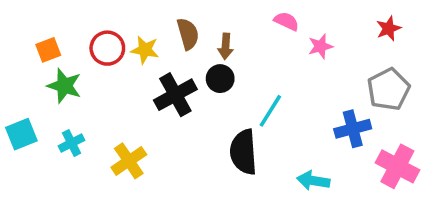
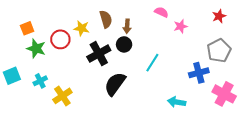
red circle: (107, 48) -> (60, 39), moved
black semicircle: (243, 152) -> (115, 84), moved, turned 40
yellow cross: (129, 161) -> (62, 96), moved

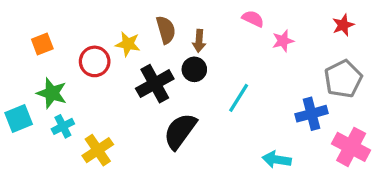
green star: (36, 48) -> (52, 93), moved

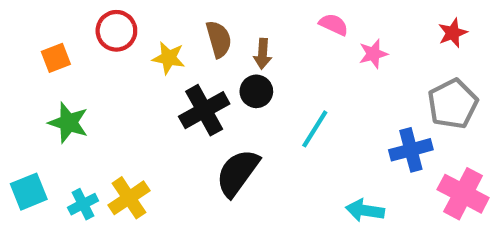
red circle: (95, 61) -> (116, 31), moved
cyan square: (19, 118) -> (29, 192), moved
cyan cross: (63, 126) -> (83, 204), moved

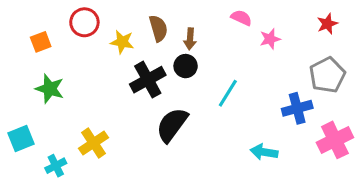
pink cross: (463, 194) -> (335, 140), turned 36
cyan cross: (83, 204) -> (56, 166), moved

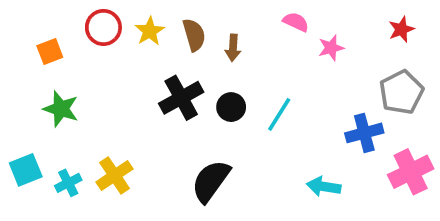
yellow star: (122, 42) -> (150, 31), moved, turned 30
black circle: (186, 66) -> (231, 107), moved
black semicircle: (172, 125) -> (211, 181), moved
cyan cross: (56, 166) -> (68, 183), moved

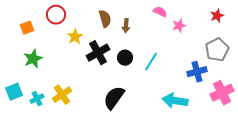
yellow star: (150, 31) -> (75, 37), moved
green star: (61, 109) -> (33, 59), turned 30
cyan arrow: (324, 187) -> (175, 101), size x1.4

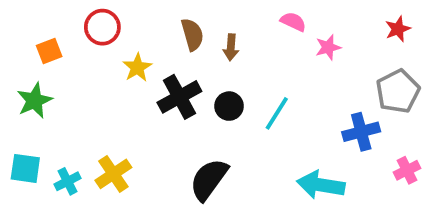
green star: (33, 59) -> (34, 101), moved
cyan square: (14, 92) -> (25, 168), turned 30
pink cross: (222, 93) -> (407, 170), size x0.6

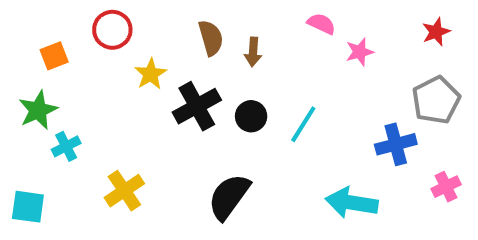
cyan square: (25, 168) -> (28, 207), moved
cyan cross: (68, 181) -> (66, 146), moved

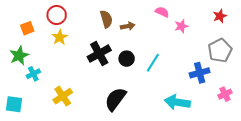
brown arrow: (253, 52) -> (128, 26), turned -104
yellow star: (151, 74) -> (60, 37), moved

